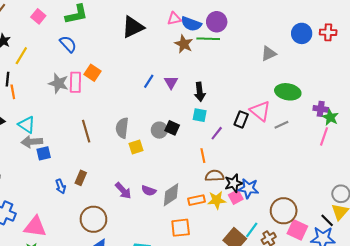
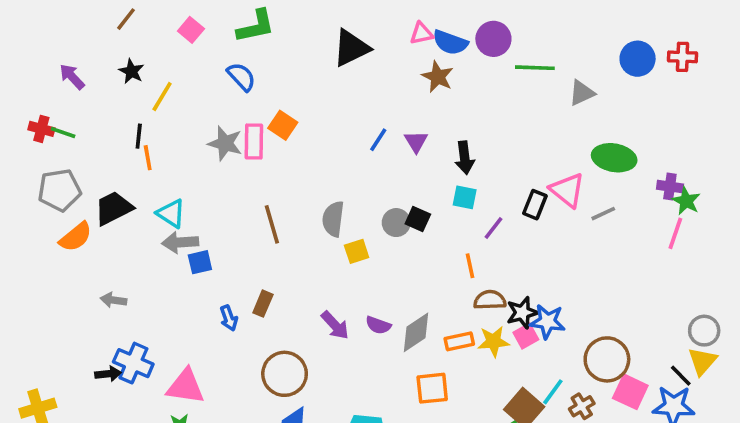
green line: (208, 39) -> (535, 68), moved

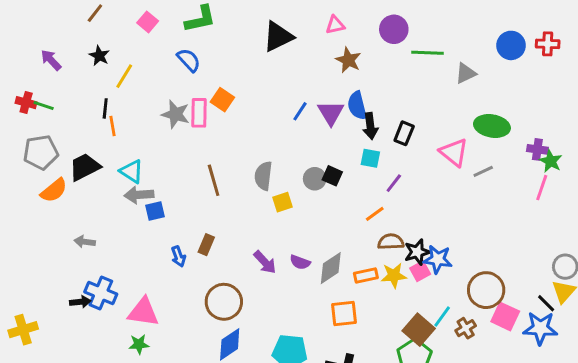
blue semicircle: (450, 42) -> (357, 105), moved, turned 56
purple triangle: (416, 142) -> (331, 113), size x1.4
black rectangle: (535, 205) -> (404, 133), moved
orange line: (470, 266) -> (375, 214), turned 66

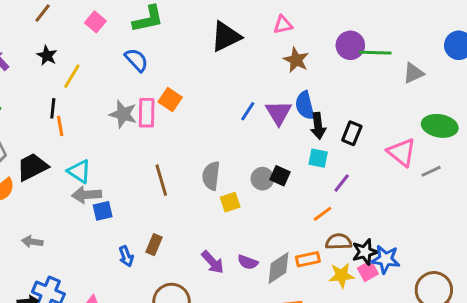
purple circle: (394, 29) -> (350, 45), moved
orange rectangle: (366, 275) -> (308, 259), moved

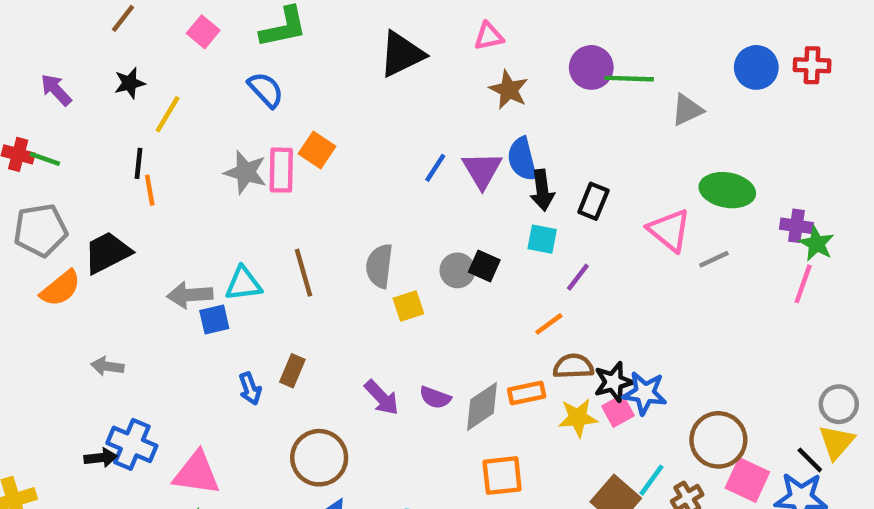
black star: (47, 56) -> (130, 83), turned 30
cyan triangle: (79, 171) -> (243, 284), moved, turned -40

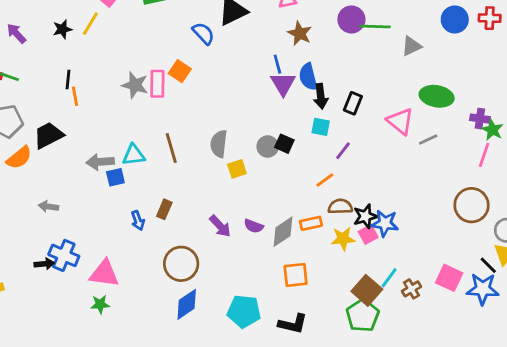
blue semicircle: (266, 90) -> (203, 33), moved
yellow line: (168, 114) -> (90, 24), moved
blue line: (435, 168) -> (277, 64), moved, turned -48
brown circle: (718, 440) -> (472, 205), moved

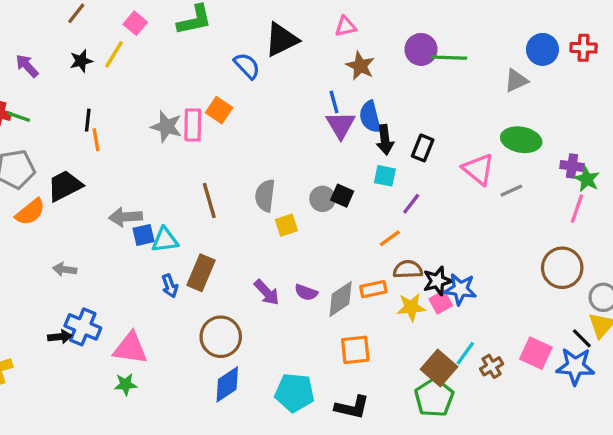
gray triangle: (411, 46) -> (516, 81), moved
cyan triangle: (134, 155) -> (165, 240), moved
brown rectangle: (164, 209) -> (201, 273), size x1.5

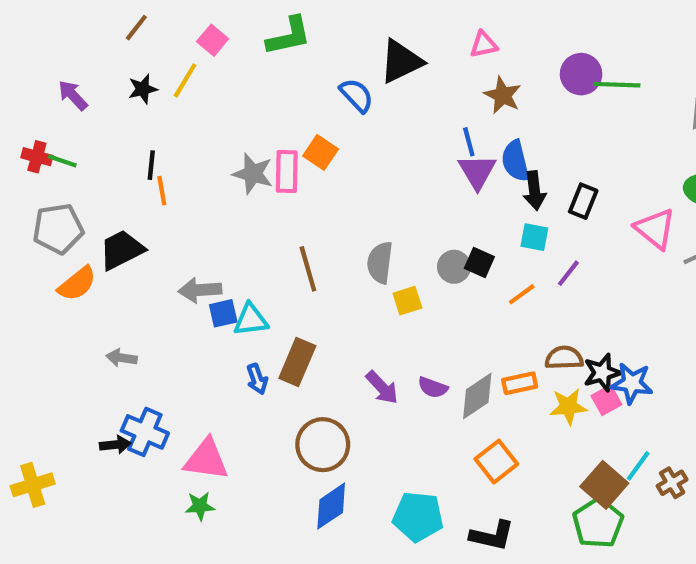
orange line: (390, 238) -> (522, 294), moved
orange square: (355, 350) -> (496, 462), turned -32

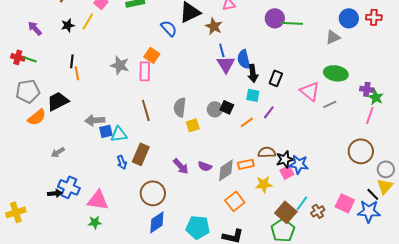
brown star: (503, 95) -> (214, 26), moved
pink rectangle: (287, 171) -> (145, 71), moved
gray arrow: (122, 358) -> (58, 152), turned -40
yellow star: (568, 407) -> (264, 184), moved

